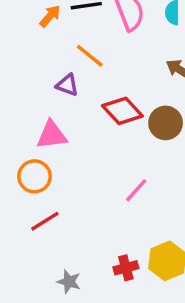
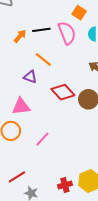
pink line: (136, 190) -> (42, 139), moved
red line: (45, 221) -> (17, 177), moved

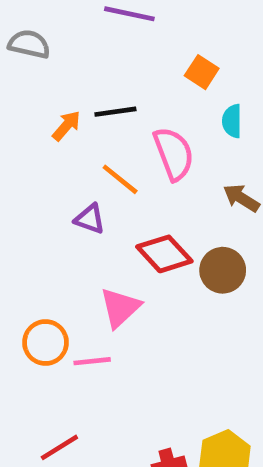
pink semicircle: (67, 33) -> (174, 154), moved
pink triangle: (21, 106) -> (120, 308), moved, turned -36
pink line: (42, 139) -> (92, 361), moved, turned 42

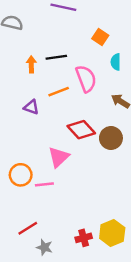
orange arrow: (66, 126) -> (31, 64), turned -42
orange line: (120, 179) -> (59, 92), turned -60
purple triangle: (90, 219) -> (31, 107), moved

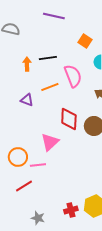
red diamond: (81, 130) -> (69, 119), turned 45
red line: (28, 228) -> (24, 186), moved

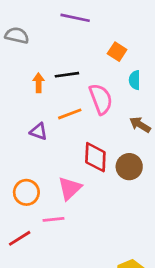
orange circle: (18, 157) -> (26, 192), moved
red line: (24, 186) -> (20, 238), moved

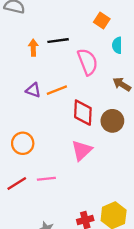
orange line: (70, 114) -> (57, 90), moved
pink triangle: (70, 188) -> (82, 150), moved
pink line: (53, 219) -> (46, 179), moved

